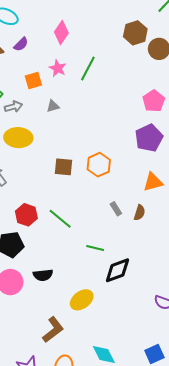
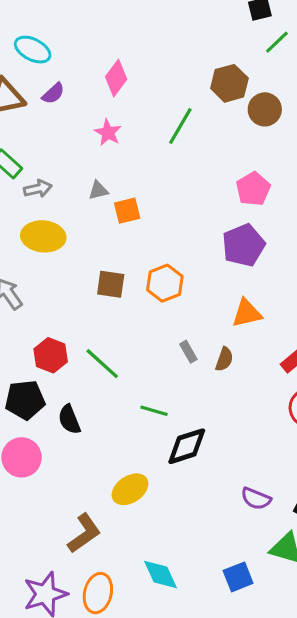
green line: (88, 69) -> (180, 126), moved
orange square: (33, 81) -> (127, 211), moved
black semicircle: (43, 275) -> (69, 419), moved, turned 72

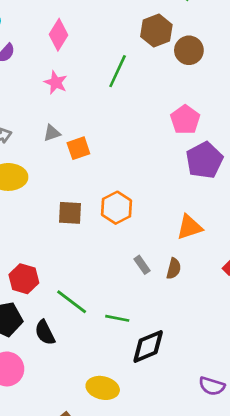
purple pentagon: (244, 245) -> (204, 160), moved
green line: (102, 364) -> (72, 302), moved
yellow ellipse: (130, 489) -> (103, 388), turned 52

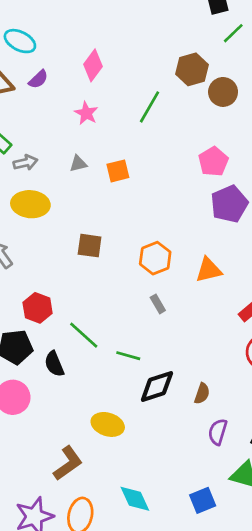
orange square: (78, 148) -> (118, 171), moved
orange hexagon: (117, 208) -> (155, 258), moved
brown semicircle: (174, 269) -> (202, 393), moved
purple semicircle: (212, 386) -> (218, 432), turned 85

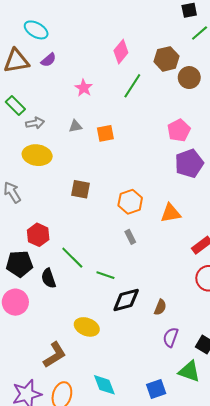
pink diamond: (93, 65) -> (121, 52), moved

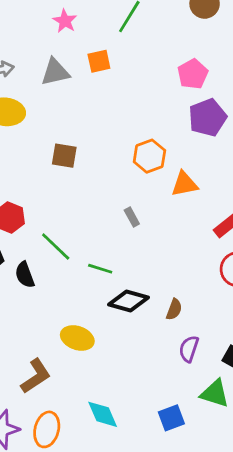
gray triangle: (75, 126) -> (55, 72), size x1.6
orange square: (105, 133) -> (99, 61), moved
orange hexagon: (130, 202) -> (149, 156), moved
black diamond: (126, 300) -> (129, 301), turned 32

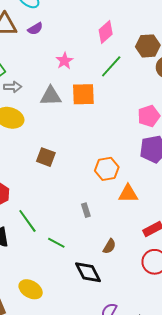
orange square: (99, 61) -> (83, 94), size x1.4
black diamond: (129, 301) -> (88, 272), moved, turned 36
brown semicircle: (174, 309) -> (109, 246), moved

